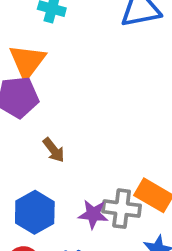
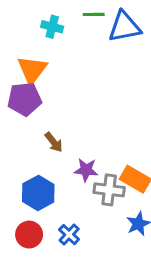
purple star: (93, 214) -> (86, 170), moved

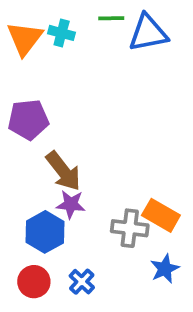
orange triangle: (32, 70) -> (25, 39), moved
brown arrow: (54, 142) -> (63, 171), size x1.6
purple star: (86, 170) -> (71, 204), moved

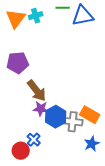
cyan cross: (62, 33) -> (36, 16), turned -32
blue hexagon: (45, 232) -> (56, 117), moved
blue cross: (82, 282) -> (34, 140), moved

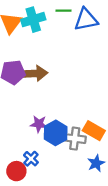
cyan cross: (36, 16) -> (33, 20), size x1.5
brown arrow: (37, 91) -> (34, 73), moved, turned -55

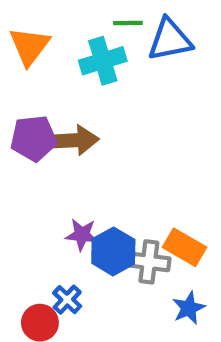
cyan cross: (33, 20) -> (103, 61), moved

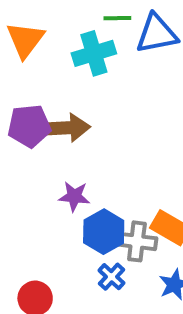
purple star: (82, 235) -> (74, 196), moved
blue cross: (67, 300) -> (111, 277), moved

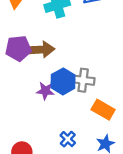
blue hexagon: (104, 232) -> (63, 81), moved
gray cross: (137, 241) -> (83, 80), moved

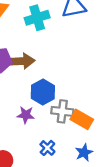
gray cross: (83, 80) -> (62, 111), moved
purple star: (45, 91) -> (26, 115), moved

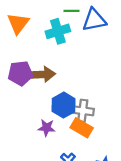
gray cross: (62, 111) -> (83, 111), moved
orange rectangle: (82, 119) -> (82, 128), moved

